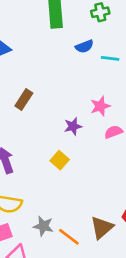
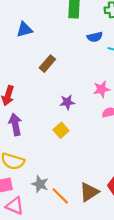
brown rectangle: (24, 99) -> (47, 64), moved
purple star: (73, 126) -> (67, 102), moved

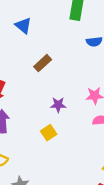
blue triangle: (24, 29) -> (23, 26), turned 48

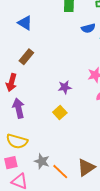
brown rectangle: (43, 63) -> (26, 57), moved

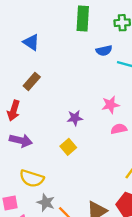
purple arrow: (19, 108) -> (21, 140), turned 114
yellow semicircle: (17, 141) -> (32, 178), moved

